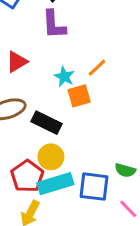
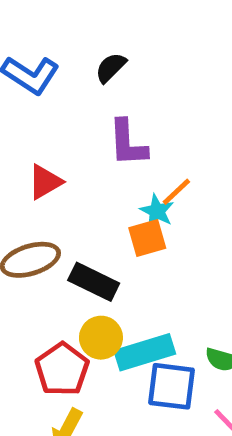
purple L-shape: (54, 25) -> (128, 143), moved
cyan star: (64, 77) -> (157, 211), moved
cyan rectangle: (55, 184) -> (145, 352), moved

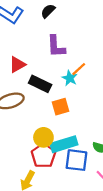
orange square: (147, 238) -> (61, 107), moved
black rectangle: (94, 282) -> (40, 84), moved
red pentagon: (62, 369) -> (43, 156), moved

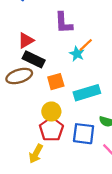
black rectangle: (40, 84) -> (34, 59), moved
orange square: (61, 107) -> (56, 82), moved
cyan rectangle: (64, 144) -> (87, 93), moved

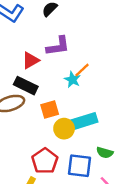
purple L-shape: (64, 23) -> (58, 46), turned -95
red triangle: (26, 40) -> (31, 60), moved
yellow circle: (51, 112) -> (64, 129), moved

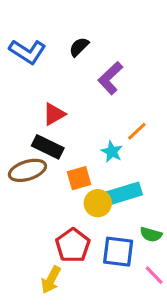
purple L-shape: (58, 46) -> (110, 78), moved, turned 145
orange line: (82, 70) -> (137, 131), moved
cyan star: (72, 80) -> (112, 152), moved

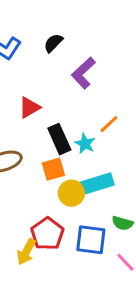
black rectangle: (48, 147) -> (59, 139), moved, turned 40
yellow arrow: (51, 280) -> (26, 252), moved

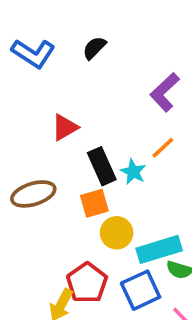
purple L-shape: (83, 73) -> (165, 92), moved
cyan rectangle: (95, 184) -> (159, 249), moved
blue square: (91, 240) -> (141, 290), turned -32

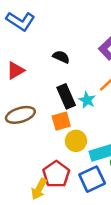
black semicircle: (94, 48) -> (61, 57), moved, turned 70
red triangle: (65, 127) -> (16, 70), moved

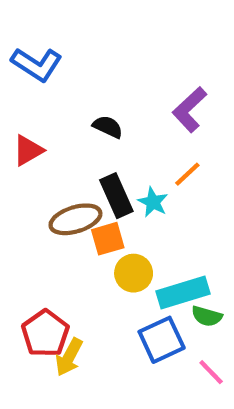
brown ellipse: (20, 115) -> (75, 219), moved
red pentagon: (56, 174) -> (45, 333), moved

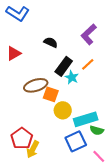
black rectangle: (116, 196) -> (64, 66), moved, turned 60
orange square: (108, 239) -> (51, 94), turned 35

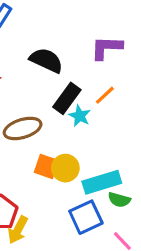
purple L-shape: (89, 34) -> (107, 48), turned 45
black semicircle: (51, 42) -> (46, 60), size x1.5
orange square: (51, 94) -> (46, 166), moved

